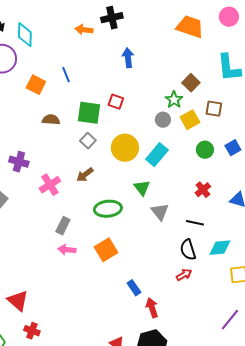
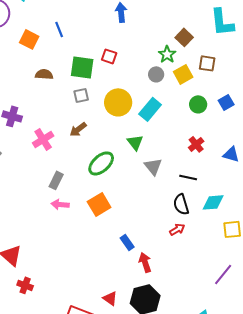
gray square: (88, 141) -> (81, 95), turned 35
green ellipse: (108, 209) -> (101, 163), turned -36

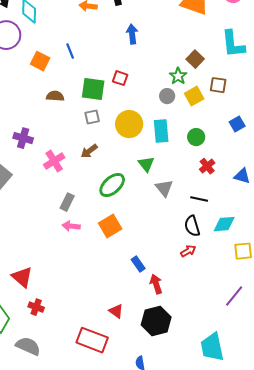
green circle: (198, 104) -> (196, 137), moved
cyan rectangle: (150, 109) -> (161, 131), turned -45
red triangle: (110, 298) -> (116, 311), moved

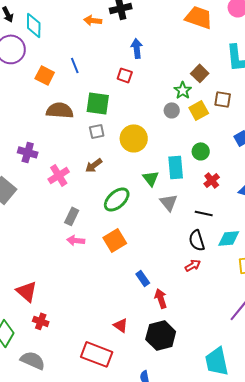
red square: (120, 78) -> (125, 75), moved
brown semicircle: (55, 96) -> (60, 110), size x1.5
cyan rectangle: (161, 131) -> (176, 167), moved

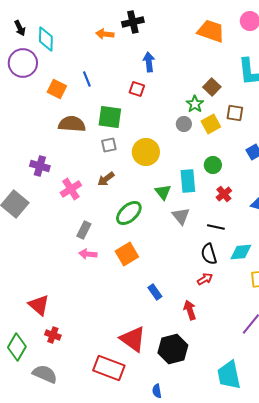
red arrow: (161, 298) -> (190, 310), moved
red triangle: (121, 325) -> (133, 339), size x1.8

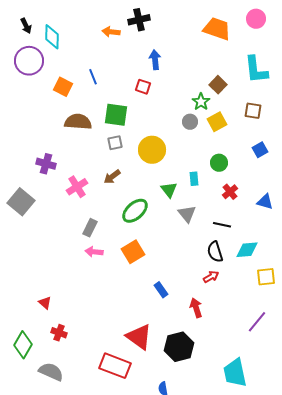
brown square: (235, 113) -> (253, 111), moved
cyan rectangle: (188, 181) -> (194, 179), size x0.6
red triangle: (39, 305) -> (45, 303), size x0.6

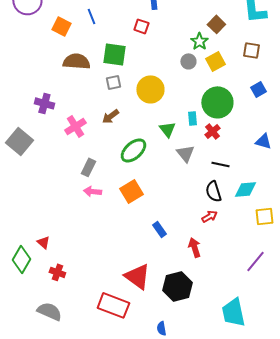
green circle: (219, 163) -> (217, 102), size x1.8
red cross: (230, 192) -> (212, 131), moved
green diamond: (23, 345) -> (21, 259), moved

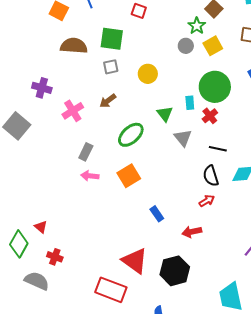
yellow circle: (150, 89) -> (148, 74), size x0.7
red arrow: (194, 247) -> (192, 232), turned -84
gray semicircle: (49, 311) -> (37, 281), moved

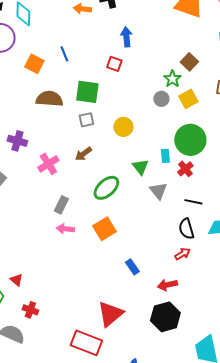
red triangle: (135, 261) -> (110, 314), turned 44
black hexagon: (175, 271) -> (165, 317), moved

